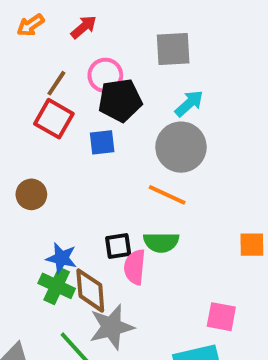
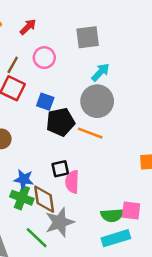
black pentagon: (120, 100) -> (60, 122), moved
blue square: (102, 142) -> (45, 102), turned 30
green semicircle: (161, 242) -> (112, 215), moved

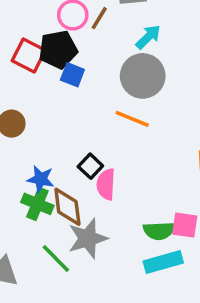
brown line: (13, 65) -> (99, 18), moved
black pentagon: (60, 122) -> (58, 50), moved
black square: (60, 169) -> (90, 166), turned -36

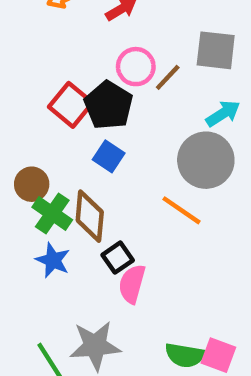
black pentagon: (58, 50) -> (109, 105), turned 30
blue square: (72, 75) -> (109, 156), moved
green cross: (37, 204) -> (52, 214), moved
brown diamond: (67, 207) -> (90, 216), moved

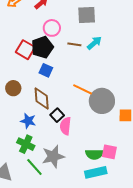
brown line: (168, 77) -> (74, 44), moved, turned 64
black pentagon: (109, 105) -> (42, 47), turned 30
gray circle: (206, 160) -> (102, 101), moved
green cross: (52, 214) -> (26, 144), moved

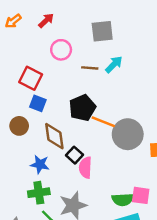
black pentagon: (42, 47) -> (82, 108), moved
blue square: (46, 70) -> (38, 103), moved
green cross: (26, 144) -> (39, 193), turned -30

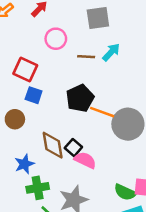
brown diamond: (54, 136) -> (53, 145), moved
blue star: (40, 164) -> (24, 164), moved, turned -30
pink semicircle: (85, 168) -> (85, 160), turned 115
green semicircle: (123, 200) -> (125, 192), turned 30

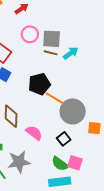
gray square: (98, 18) -> (52, 39), moved
black square: (73, 148) -> (64, 139), moved

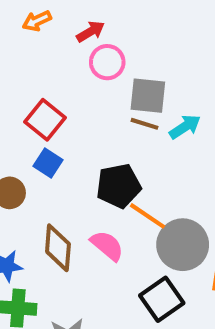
pink circle: (30, 34) -> (107, 62), moved
pink semicircle: (34, 133) -> (107, 246), moved
black square: (64, 139) -> (162, 299), size x1.5

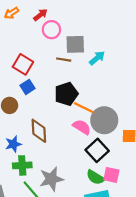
brown line: (144, 124) -> (64, 60), moved
blue square: (48, 163) -> (28, 87), turned 32
pink semicircle: (107, 246) -> (82, 127), moved

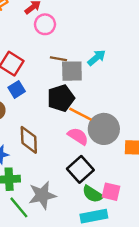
gray square: (75, 44) -> (72, 71), moved
black square: (97, 150) -> (80, 169), moved

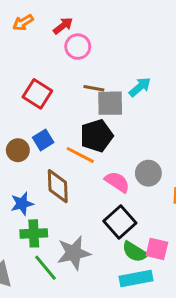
blue square: (17, 89) -> (43, 140), moved
orange line: (80, 114) -> (80, 155), moved
gray circle: (104, 129) -> (148, 173), size x0.7

